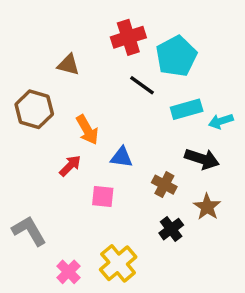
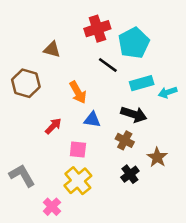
orange arrow: (87, 130) -> (78, 92), moved
black arrow: (202, 159) -> (134, 114), moved
yellow cross: (118, 263) -> (78, 181), moved

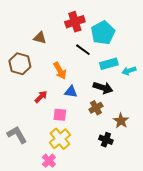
brown cross: (125, 140) -> (96, 108), turned 32
black cross: (130, 174) -> (106, 140), moved, turned -32
pink cross: (52, 207) -> (49, 161), moved

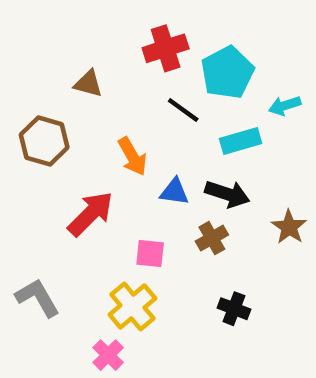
cyan arrow: (129, 71) -> (285, 106), moved
blue triangle: (71, 92) -> (174, 192), moved
red arrow: (41, 97) -> (90, 214), size x1.6
pink square: (60, 115) -> (150, 254), moved
brown star: (121, 121) -> (289, 227), moved

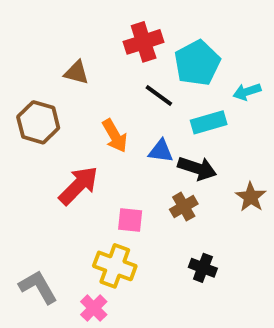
blue triangle: (174, 192) -> (161, 151), moved
gray L-shape: (38, 298) -> (38, 287), moved
yellow cross: (132, 306) -> (115, 266), turned -30

